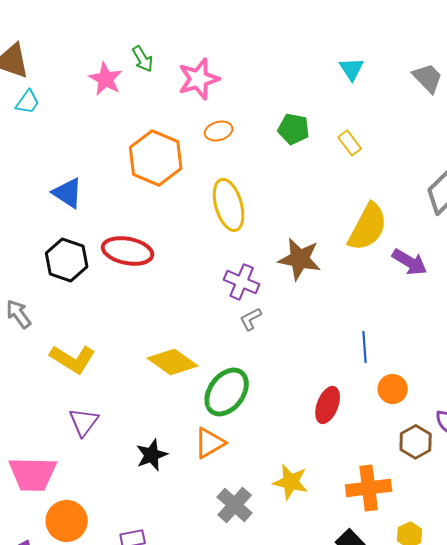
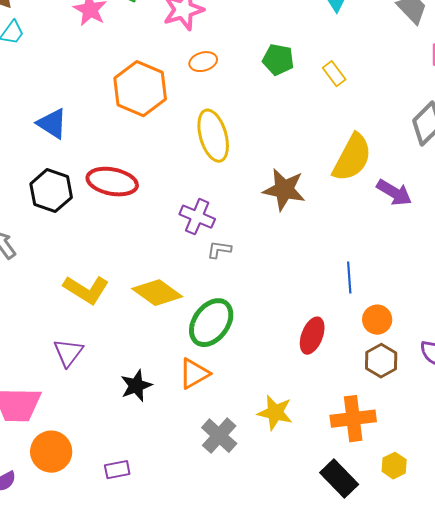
purple cross: (242, 282) -> (197, 217), moved
gray L-shape: (251, 319) -> (219, 250), moved, turned 35
yellow L-shape: (73, 359) -> (86, 290), moved
brown hexagon: (416, 442) -> (381, 361), moved

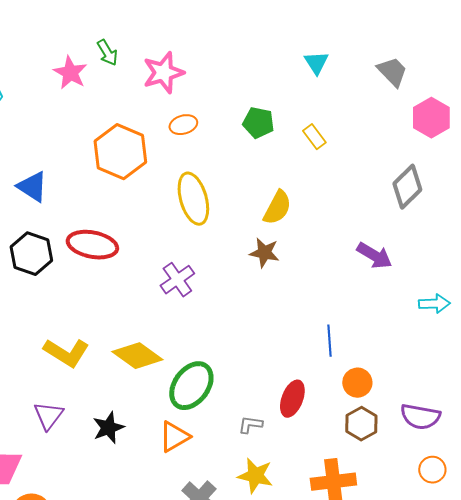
yellow semicircle: (352, 158) -> (277, 208), moved, size x0.7
brown star: (284, 190) -> (264, 253), size x0.7
purple cross: (197, 217) -> (177, 280), turned 32
gray L-shape: (219, 250) -> (250, 425), moved
black star: (136, 386) -> (108, 428), moved

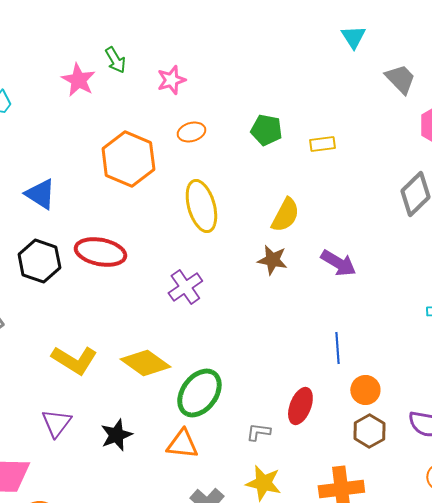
cyan triangle: (316, 63) -> (353, 37), moved
pink star: (163, 73) -> (171, 80), size x0.7
yellow rectangle: (314, 137) -> (322, 144), turned -60
purple arrow: (374, 256) -> (338, 263), moved
orange triangle: (174, 437) -> (182, 444), turned 36

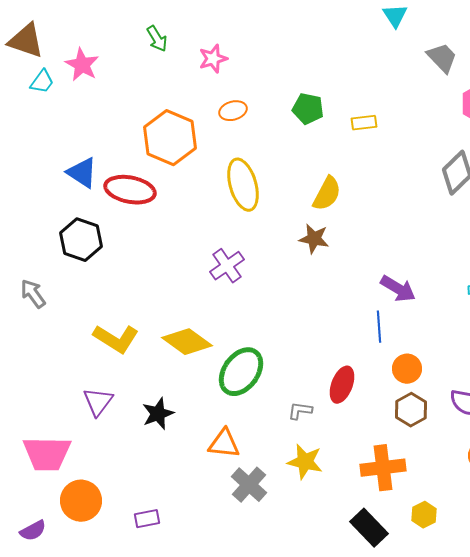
pink star: (78, 80) -> (82, 65), moved
red ellipse: (100, 252) -> (130, 190), moved
purple arrow: (338, 263) -> (398, 289), moved
orange triangle: (182, 444) -> (224, 444), moved

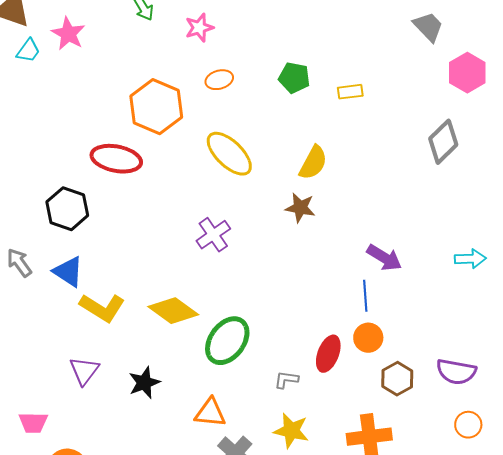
blue triangle: (82, 173) -> (68, 272), moved
yellow ellipse: (243, 185) -> (229, 154), turned -30
orange circle: (407, 369) -> (368, 338), moved
pink trapezoid: (47, 454) -> (33, 423), size x0.6

